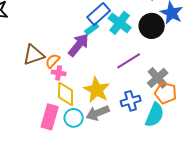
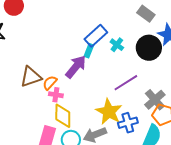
cyan cross: (120, 23) -> (117, 45), size x0.6
cyan rectangle: (92, 29) -> (89, 51), turned -32
yellow star: (97, 90) -> (109, 112), moved

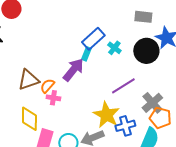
gray rectangle: (146, 14) -> (143, 17), turned -30
yellow diamond: (63, 116) -> (29, 119), moved

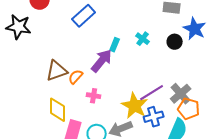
blue rectangle: (93, 39) -> (84, 16), moved
black circle: (146, 51) -> (175, 42), size x0.6
purple line: (123, 86) -> (152, 93), moved
pink cross: (53, 98) -> (94, 96), moved

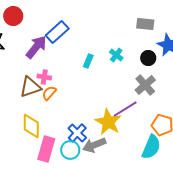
purple arrow: (102, 61) -> (36, 47), moved
gray cross: (181, 94) -> (145, 85), moved
pink cross: (94, 96) -> (44, 77), moved
blue cross: (154, 117) -> (77, 133), moved, turned -30

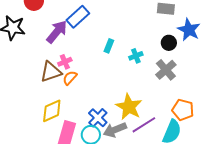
cyan cross: (116, 55) -> (136, 56), moved, turned 32
pink cross: (44, 77) -> (65, 62), turned -32
purple line: (125, 109) -> (144, 125), moved
yellow diamond: (31, 126) -> (52, 111), turned 65

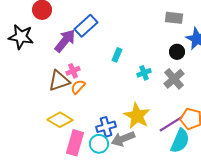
cyan cross: (136, 56) -> (144, 73), moved
yellow diamond: (52, 111) -> (60, 120), turned 55
blue cross: (98, 118) -> (106, 127), turned 30
purple line: (144, 125) -> (171, 124), moved

